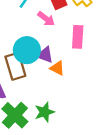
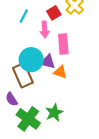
pink arrow: (46, 19) -> (45, 29), turned 56
pink rectangle: (78, 37) -> (63, 44), moved

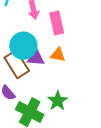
purple triangle: (48, 62) -> (36, 58), moved

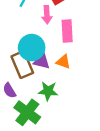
green star: (58, 101) -> (48, 91), moved, turned 30

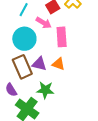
pink arrow: (47, 15) -> (44, 23), turned -56
cyan circle: (32, 48) -> (24, 39), moved

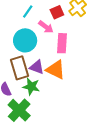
orange triangle: (58, 64) -> (56, 70), size x1.5
green star: (45, 90) -> (31, 87), moved

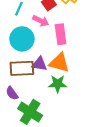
brown rectangle: (20, 68) -> (22, 68), turned -65
green star: (31, 87) -> (58, 84), moved

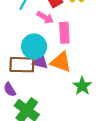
cyan circle: (22, 39) -> (34, 46), moved
green star: (58, 84) -> (82, 86), moved, turned 30

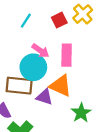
pink arrow: (45, 17) -> (41, 51), moved
purple triangle: (40, 62) -> (45, 97), moved

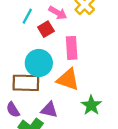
red square: (59, 20) -> (46, 29), moved
pink arrow: (41, 51) -> (58, 13), moved
purple triangle: (45, 97) -> (49, 110), moved

